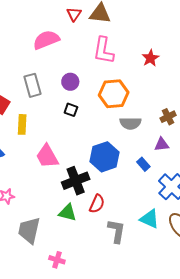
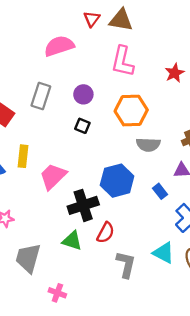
gray rectangle: (32, 85) -> (41, 96), turned 30
yellow rectangle: (22, 124) -> (23, 156), moved
pink trapezoid: (47, 156) -> (53, 176), turned 72

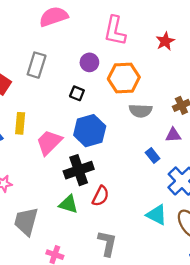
purple circle: (83, 94) -> (89, 62), moved
blue hexagon: (117, 181) -> (90, 131), moved
gray L-shape: (126, 264) -> (107, 243), moved

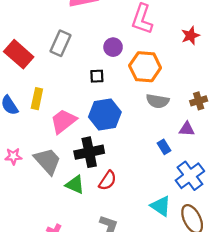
black square: (77, 93) -> (97, 76), turned -32
gray trapezoid: (26, 221) -> (48, 161), moved, turned 116

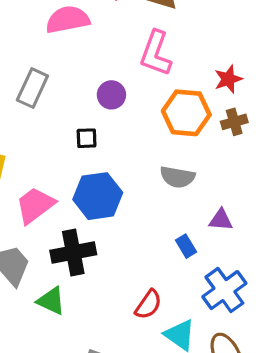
orange hexagon: (145, 67) -> (186, 113), moved
brown cross: (199, 101) -> (234, 122), moved
red semicircle: (108, 180) -> (148, 305), moved

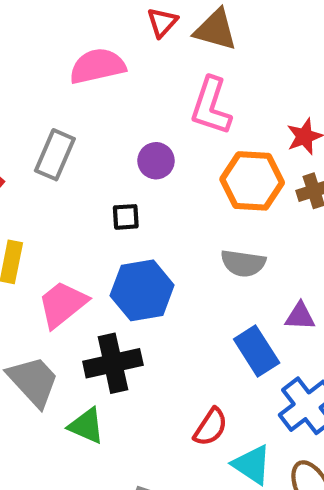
blue rectangle: (186, 246) -> (257, 351), size x1.6

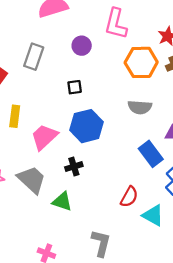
purple circle: (156, 161) -> (82, 46), moved
black cross: (113, 363) -> (74, 167), size x0.6

